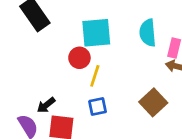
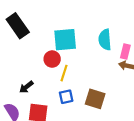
brown square: (153, 102) -> (95, 99), moved, turned -30
black arrow: (46, 105) -> (26, 87), moved

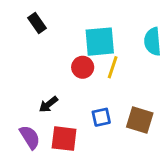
black rectangle: (18, 26) -> (37, 23), size x0.6
yellow line: (64, 73) -> (113, 67), moved

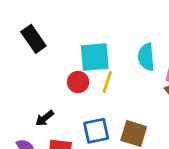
black rectangle: (37, 23) -> (33, 39), size x1.4
blue square: (101, 117) -> (96, 131), size x1.4

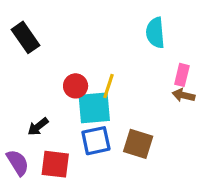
cyan square: (95, 57) -> (94, 108), moved
cyan semicircle: (146, 57) -> (155, 33), moved

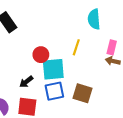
yellow line: (108, 86) -> (76, 47), moved
black arrow: (38, 127) -> (26, 82), moved

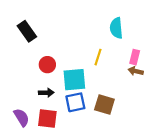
red circle: (41, 55) -> (47, 65), moved
black arrow: (26, 82) -> (46, 93), turned -144

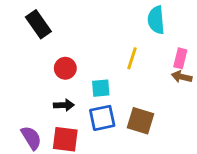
cyan square: (74, 80) -> (101, 88), size x0.6

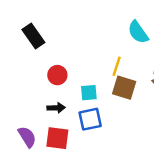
cyan semicircle: (156, 20) -> (138, 32), turned -30
brown square: (141, 121) -> (124, 88), moved

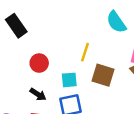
yellow line: (117, 66) -> (85, 52), moved
black arrow: (56, 108) -> (38, 94), turned 35

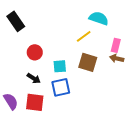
cyan semicircle: (116, 22) -> (99, 18), turned 144
yellow line: (85, 52) -> (84, 36), moved, turned 35

